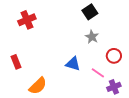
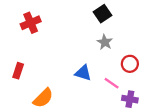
red rectangle: (16, 62) -> (18, 71), turned 40
purple cross: (114, 87) -> (130, 99), turned 32

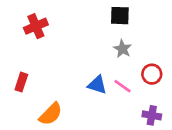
black square: (102, 14) -> (120, 16), turned 36
pink line: (112, 83) -> (122, 86), moved

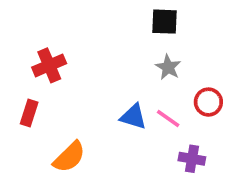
red cross: (36, 26) -> (49, 65), moved
purple cross: (152, 115) -> (192, 159), moved

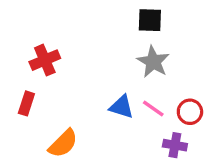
gray star: (168, 67) -> (153, 62), size x1.4
red circle: (208, 102) -> (190, 112), moved

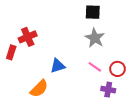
red rectangle: (26, 103) -> (11, 52), moved
blue triangle: (122, 107) -> (58, 66), moved, turned -35

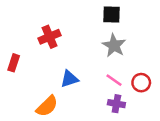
red cross: (28, 37) -> (50, 37), moved
purple cross: (108, 90) -> (116, 104), moved

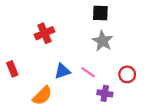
red rectangle: (14, 63) -> (12, 69), moved, turned -40
pink line: (114, 80) -> (88, 72), moved

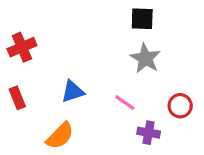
red cross: (45, 33) -> (22, 47), moved
blue triangle: (62, 71) -> (73, 92), moved

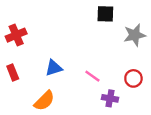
gray star: (145, 58) -> (135, 35), moved, turned 30

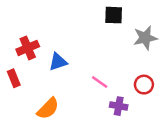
red cross: (16, 35) -> (28, 48), moved
blue triangle: (54, 68) -> (58, 62), moved

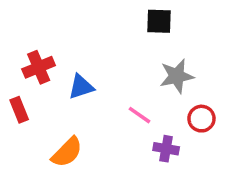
gray star: (145, 38) -> (177, 76), moved

